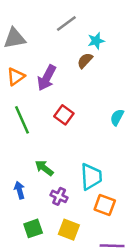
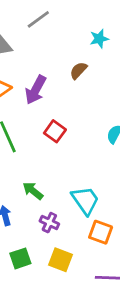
gray line: (66, 23) -> (38, 19), moved
cyan star: (96, 41) -> (99, 39), moved
cyan trapezoid: (91, 177) -> (85, 200), turned -32

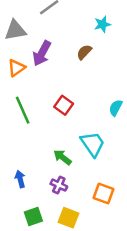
purple arrow: (36, 90) -> (42, 53), moved
green arrow: (33, 191) -> (62, 157), moved
cyan trapezoid: (85, 200) -> (93, 144), moved

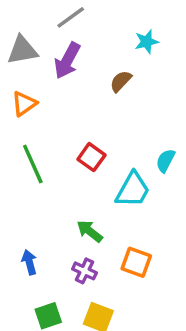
purple arrow: (42, 53) -> (67, 61), moved
cyan trapezoid: (93, 144) -> (133, 190), moved, turned 64
orange square: (104, 194) -> (136, 262), moved

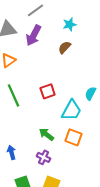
cyan star: (147, 42) -> (70, 24), moved
red square: (91, 157) -> (48, 91), turned 35
orange square: (136, 262) -> (74, 137), moved

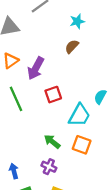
purple arrow: (34, 35) -> (36, 68), moved
blue arrow: (12, 152) -> (14, 171), moved

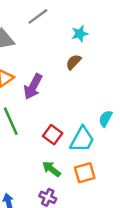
red square: (53, 95) -> (53, 135), moved, turned -35
orange square: (82, 145) -> (85, 173), turned -36

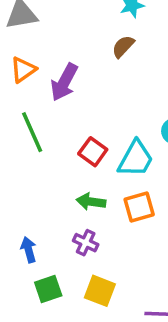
green arrow: (51, 169) -> (91, 202), turned -30

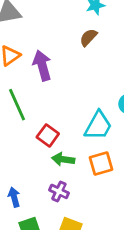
purple arrow: (64, 82) -> (42, 65), turned 136
red square: (93, 152) -> (48, 135), moved

